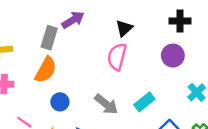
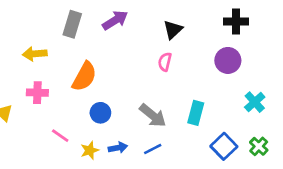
gray rectangle: (49, 38) -> (72, 24), moved
pink semicircle: (117, 57) -> (165, 62), size x0.6
cyan rectangle: (144, 102) -> (196, 113), turned -36

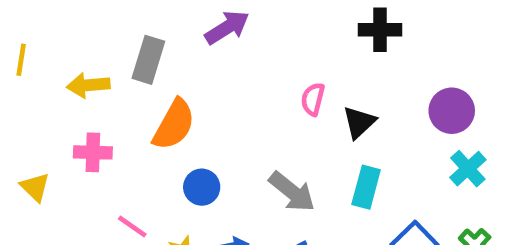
black cross: (236, 22) -> (380, 30), moved
gray rectangle: (72, 24) -> (148, 60), moved
black triangle: (173, 30) -> (359, 122), moved
purple circle: (228, 60) -> (452, 111), moved

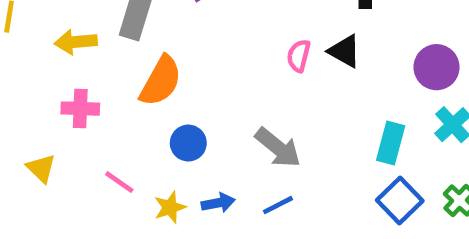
black triangle: (359, 122) -> (345, 51), moved, turned -48
yellow triangle: (35, 187) -> (41, 168), moved
cyan rectangle: (366, 187) -> (391, 143), moved

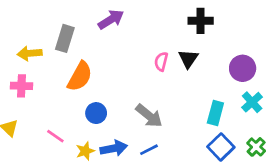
black triangle: (345, 51) -> (188, 59), turned 35
pink cross: (80, 109) -> (21, 86), moved
blue arrow: (218, 203) -> (114, 148), size x1.4

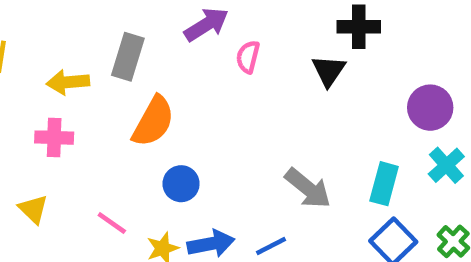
black triangle: (188, 59) -> (329, 71), moved
pink semicircle: (161, 62) -> (248, 57), moved
gray arrow: (149, 116) -> (308, 188), moved

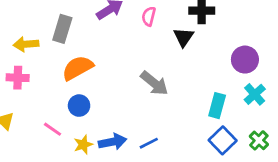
pink semicircle: (248, 57) -> (149, 16), moved
orange semicircle: (153, 121) -> (78, 68), turned -148
blue circle: (181, 184) -> (79, 106), moved
gray arrow: (308, 188) -> (154, 83), moved

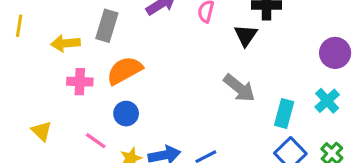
purple circle: (245, 60) -> (335, 53), moved
pink cross: (18, 78) -> (80, 82), moved
gray arrow: (154, 83) -> (239, 88), moved

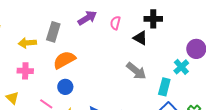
black triangle: (246, 35) -> (140, 38), turned -35
pink cross: (80, 82) -> (25, 71), moved
cyan cross: (327, 101) -> (181, 67), moved

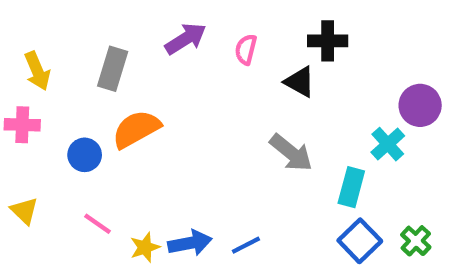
yellow arrow: (27, 43) -> (37, 71), moved, turned -108
pink cross: (25, 71) -> (22, 125), moved
blue circle: (65, 87) -> (85, 155), moved

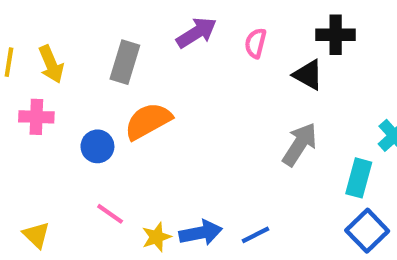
gray arrow: (291, 153) -> (300, 144), turned -96
yellow triangle: (24, 211) -> (36, 235), moved

